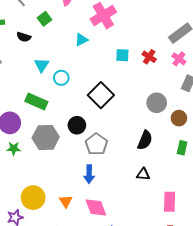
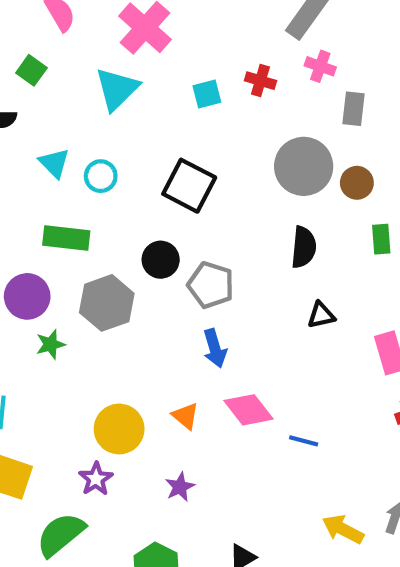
cyan triangle: (81, 40) -> (117, 89), size x1.6
gray circle: (157, 103) -> (304, 166), size x1.4

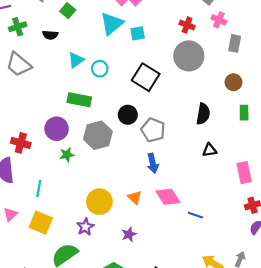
cyan square: (207, 94) -> (138, 33), moved
cyan triangle: (54, 163) -> (76, 60), turned 35
gray circle: (304, 166) -> (189, 56), moved

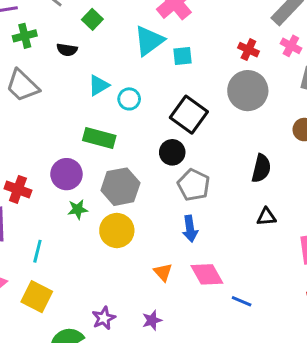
black circle: (128, 115) -> (172, 152), moved
yellow circle: (99, 202) -> (117, 231), moved
purple star: (85, 227) -> (104, 318), moved

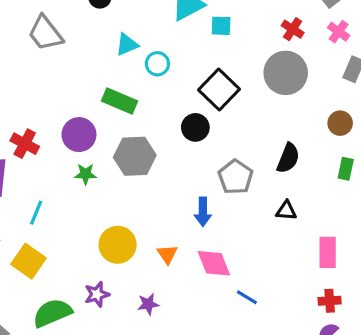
gray pentagon: (194, 185) -> (236, 177), moved
yellow circle: (117, 231) -> (118, 245), moved

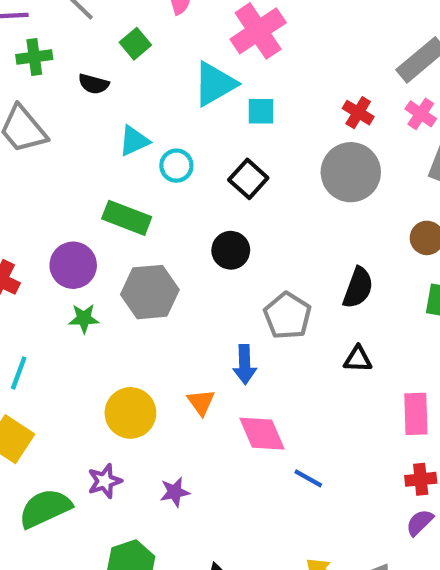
black square: (219, 90) -> (248, 179), moved, size x0.7
orange triangle: (167, 254) -> (201, 402), moved

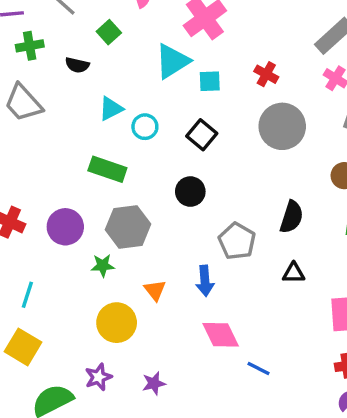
red cross: (358, 113) -> (266, 74), moved
purple circle: (73, 265) -> (65, 227), moved
green star: (84, 318) -> (103, 266), moved
orange triangle: (201, 402) -> (155, 290), moved

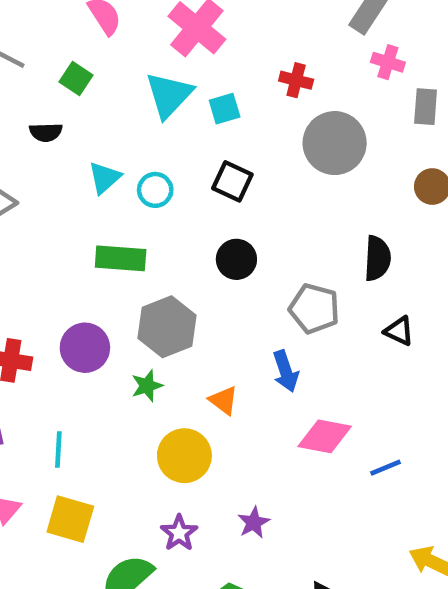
black triangle: (294, 273) -> (399, 331), turned 40
pink diamond: (221, 335) -> (325, 436), turned -39
blue line: (259, 368) -> (385, 468), turned -35

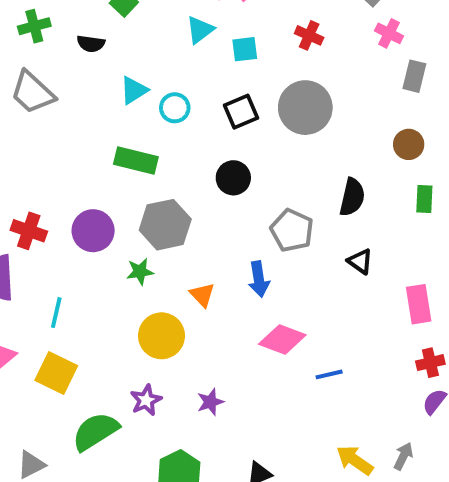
cyan triangle: (169, 95) -> (200, 30), size x0.7
gray circle: (335, 143) -> (305, 108), moved
black square: (232, 181) -> (241, 112), turned 32

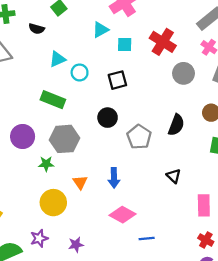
red cross: (309, 35) -> (163, 42), size x1.6
gray circle: (305, 108) -> (183, 73), moved, size x0.7
black semicircle: (352, 197) -> (176, 125), moved
gray pentagon: (292, 230) -> (139, 137), moved
red cross: (430, 363) -> (206, 240), turned 35

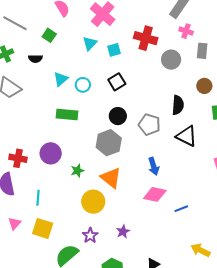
gray hexagon: (65, 139) -> (109, 143), moved
black triangle: (174, 176) -> (187, 136), moved, size x1.6
blue arrow: (114, 178) -> (154, 166), moved
orange triangle: (80, 182) -> (111, 178), size x1.6

